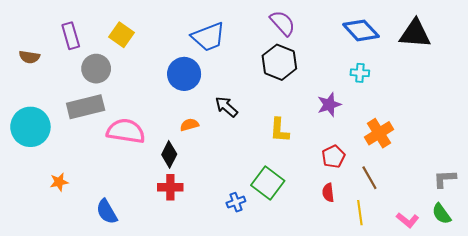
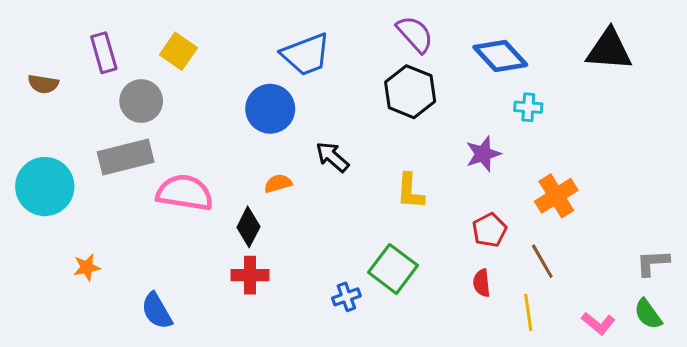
blue diamond: (361, 30) -> (500, 56), moved

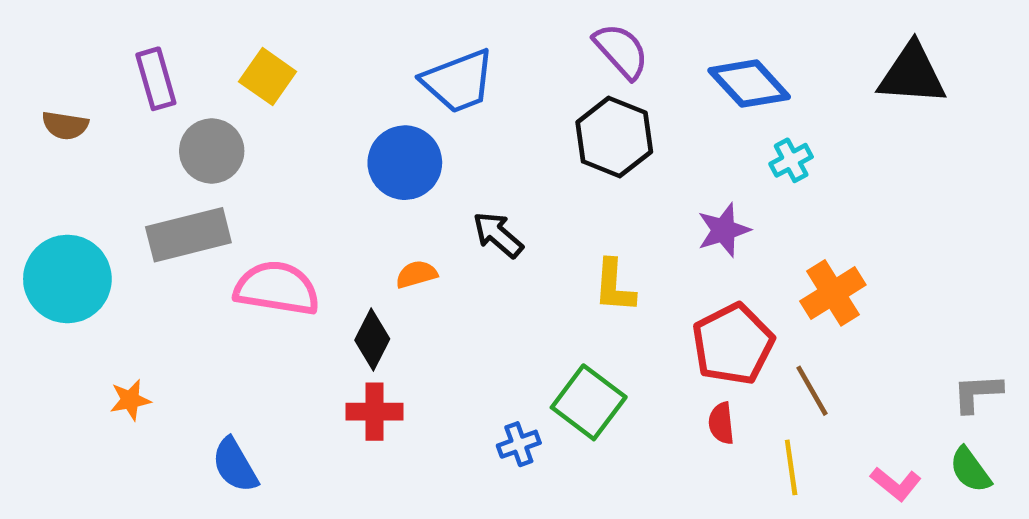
cyan cross: (528, 107) -> (791, 160), turned -32
red pentagon: (489, 230) -> (733, 344), size x1.6

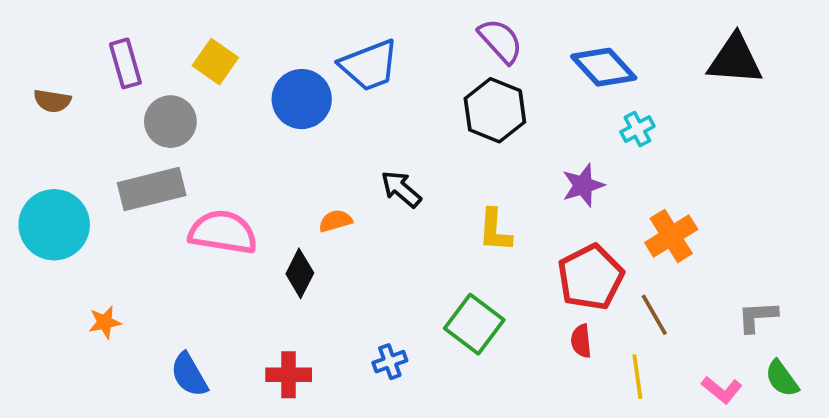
blue circle: (405, 163) -> (302, 99), moved
gray L-shape: (977, 393) -> (757, 317), moved
red cross: (375, 412) -> (289, 375), moved
blue cross: (519, 444) -> (390, 362), moved

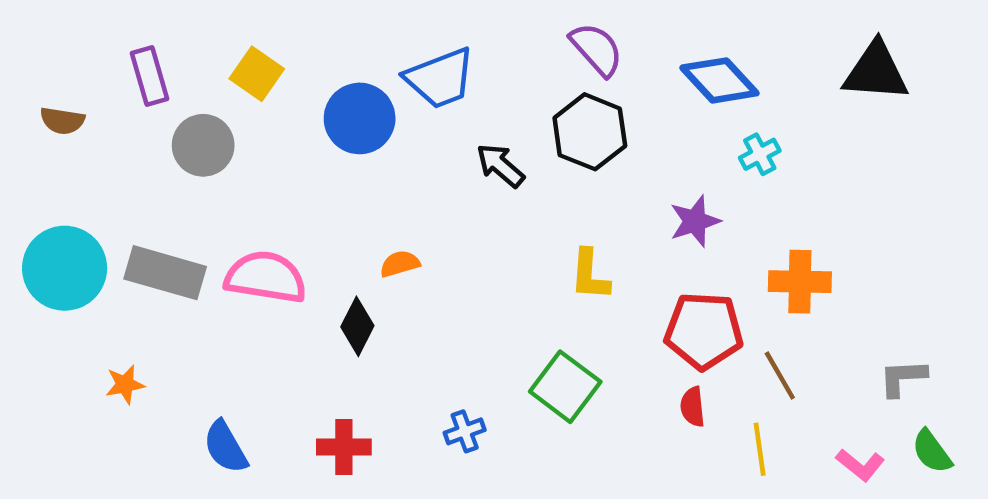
gray rectangle: (152, 189) -> (165, 273), moved, turned 30
black arrow: (401, 189) -> (500, 165), moved
orange cross: (671, 236) -> (800, 282), turned 33
red pentagon: (591, 277) -> (704, 331), turned 30

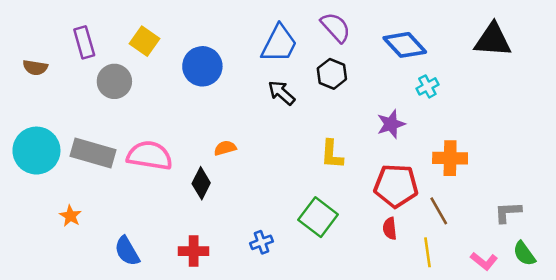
blue trapezoid: (440, 78) -> (279, 44), moved, turned -42
black hexagon: (590, 132) -> (332, 74), size x0.7
orange star: (125, 384) -> (70, 216), turned -30

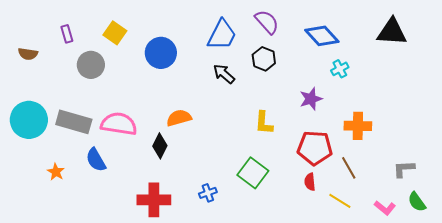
purple rectangle: (84, 42) -> (67, 34), size x0.7
orange semicircle: (225, 148) -> (179, 118), size x1.4
blue semicircle: (127, 251) -> (96, 160), moved
red cross: (194, 251) -> (154, 200), size x1.4
yellow line: (427, 252) -> (340, 201), turned -50

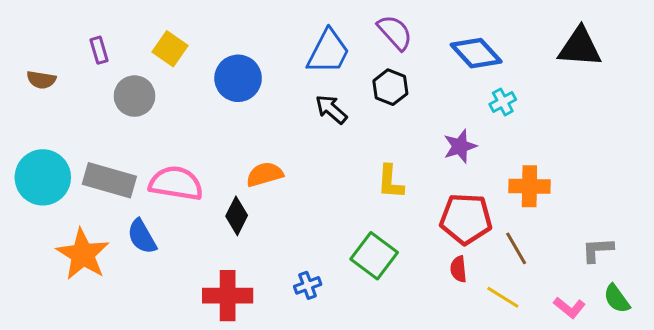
orange star: (56, 172) -> (83, 254), size x2.0

